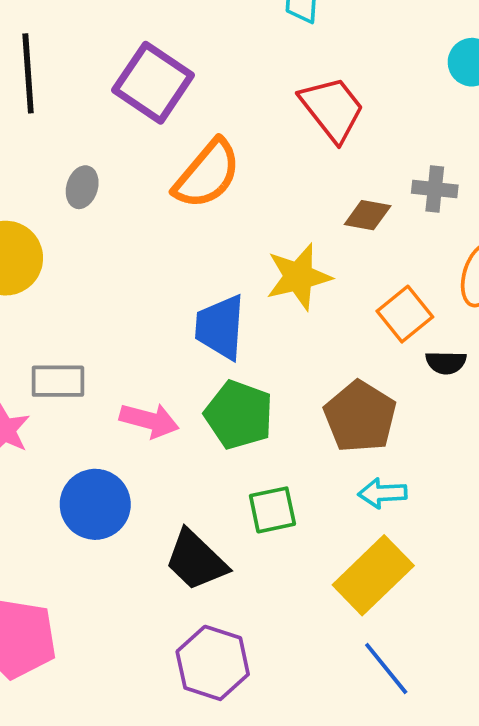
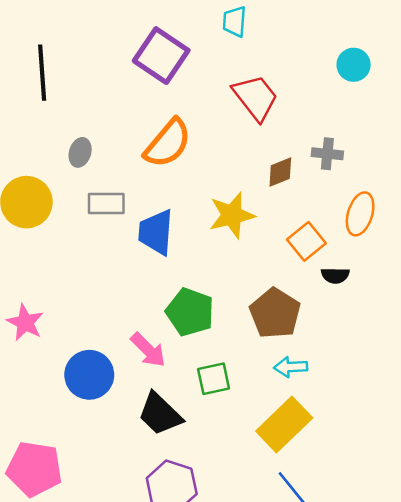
purple square: (153, 83) -> (161, 56), moved
brown diamond: (368, 215) -> (280, 172), turned -32
blue trapezoid: (220, 327) -> (156, 232), moved
gray rectangle: (58, 381) -> (106, 203), moved
pink arrow: (149, 420) -> (148, 350), moved, turned 30

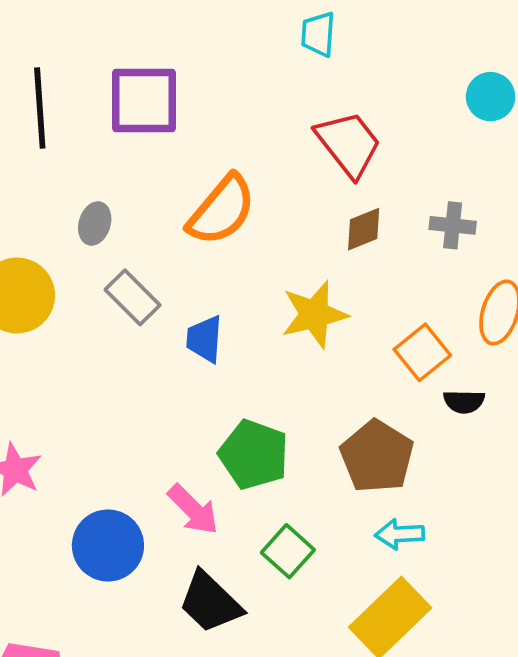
purple square: (161, 56) -> (144, 100), moved, turned -34
brown diamond: (280, 172) -> (364, 229), moved
gray rectangle: (106, 203) -> (133, 297), turned 45
blue trapezoid: (156, 232) -> (205, 339), size x0.7
green square: (214, 379) -> (288, 551), turned -36

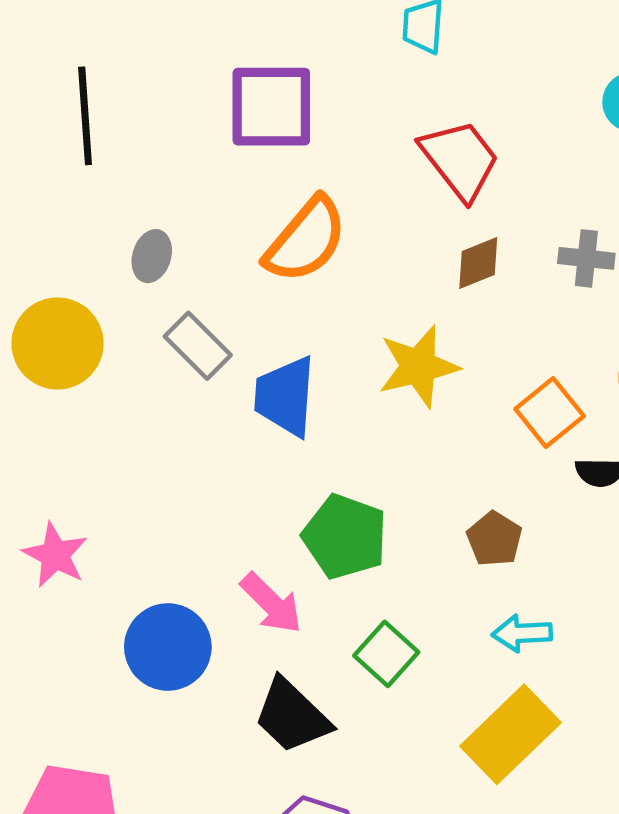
purple square: (144, 100) -> (271, 107), moved
blue trapezoid: (205, 339) -> (285, 396), size x1.4
brown pentagon: (377, 456) -> (494, 539), size x0.6

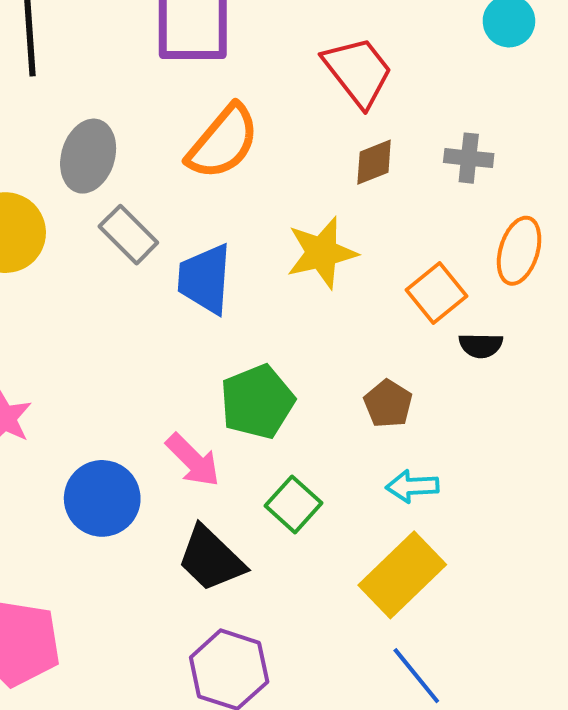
gray ellipse: (152, 256) -> (88, 156), size x1.6
green pentagon: (345, 537) -> (257, 402), turned 30

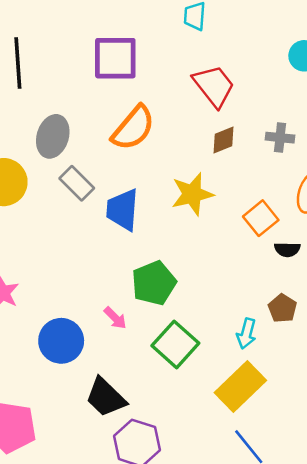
brown pentagon: (388, 404) -> (282, 308), moved
pink arrow: (193, 460) -> (115, 318), size x0.7
cyan arrow: (412, 486) -> (246, 334), turned -72
green square: (294, 504) -> (175, 344), size x1.4
black trapezoid: (211, 559) -> (106, 397), moved

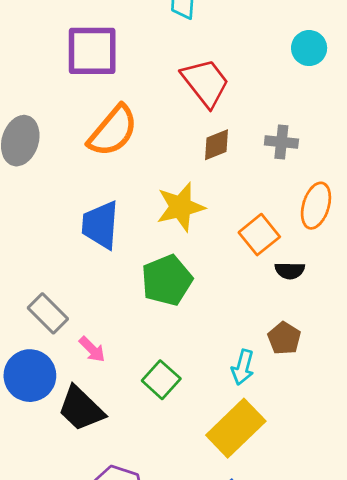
gray rectangle: (77, 183) -> (48, 313), moved
green pentagon: (154, 283) -> (167, 280), moved
green square: (175, 344) -> (161, 380), size x0.7
black trapezoid: (106, 397) -> (81, 409), moved

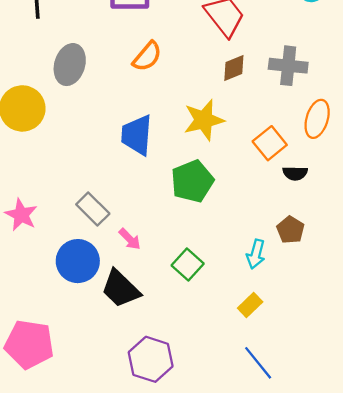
orange semicircle: (113, 131) -> (147, 56), size x0.7
gray cross: (281, 142) -> (288, 66), size x1.4
yellow rectangle: (236, 428) -> (250, 305), size x0.5

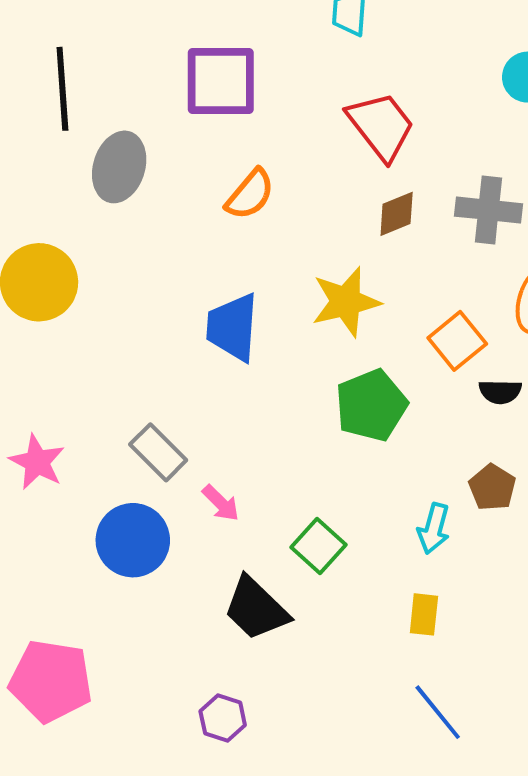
gray ellipse: (70, 65) -> (119, 167), moved
green pentagon: (192, 181) -> (371, 405), moved
black trapezoid: (121, 289) -> (256, 609), moved
yellow rectangle: (250, 305) -> (424, 614), turned -40
purple hexagon: (151, 359) -> (223, 718), moved, size x0.6

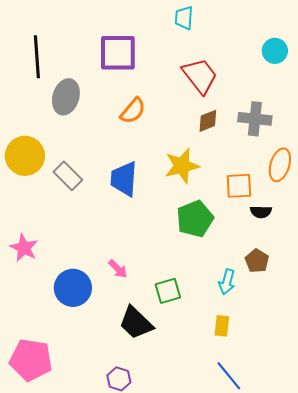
orange square: (457, 341) -> (239, 186), turned 36
gray rectangle: (158, 452) -> (68, 176), moved
green square: (318, 546) -> (168, 291), turned 32

